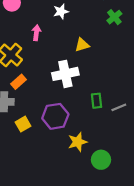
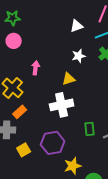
white star: (61, 12) -> (79, 56), moved
yellow triangle: (82, 45) -> (69, 79), moved

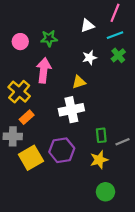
green star: (13, 18) -> (49, 38), moved
pink arrow: (36, 68) -> (44, 70), size x1.6
yellow square: (24, 150) -> (31, 158), size x1.6
yellow star: (73, 166) -> (99, 160), moved

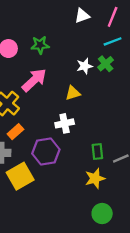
white triangle: (87, 26) -> (82, 16), moved
green cross: (118, 55) -> (106, 64), moved
pink arrow: (44, 70) -> (34, 80), turned 40
white cross: (71, 110) -> (65, 123), size x0.7
purple hexagon: (62, 150) -> (46, 151), moved

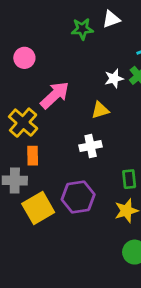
green star: (40, 45) -> (82, 29), moved
orange rectangle: (15, 132) -> (33, 156), turned -49
purple hexagon: (46, 151) -> (78, 197), moved

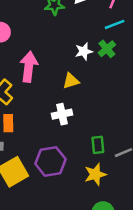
pink arrow: (55, 95) -> (29, 67), turned -40

